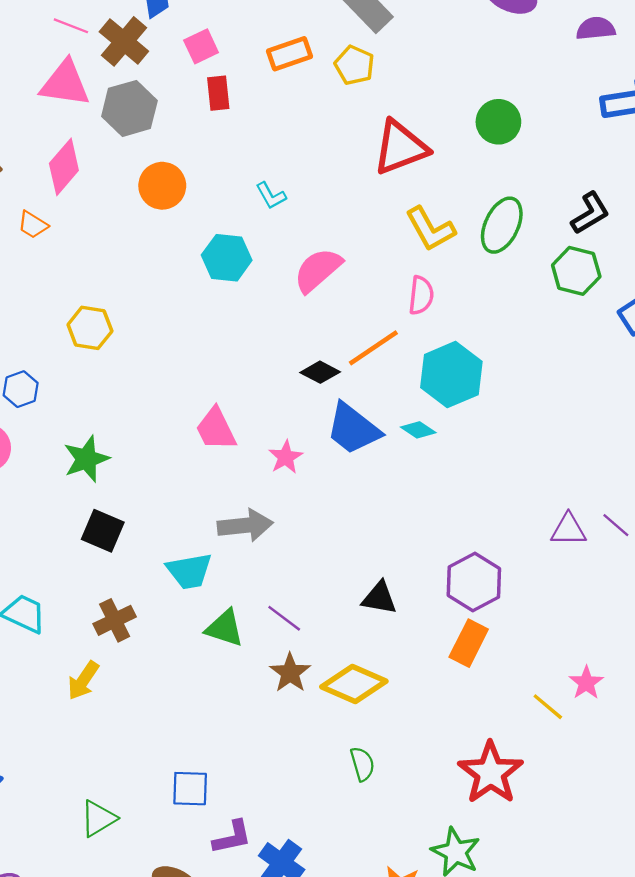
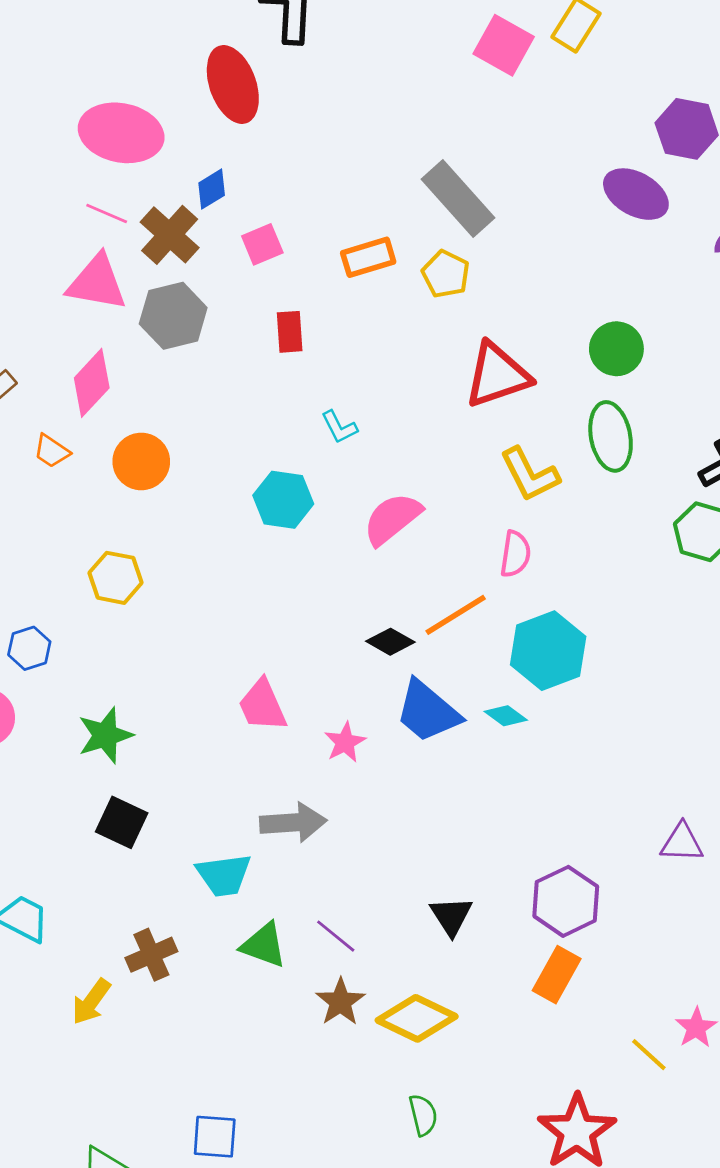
red rectangle: (218, 93) -> (290, 332), moved
orange circle: (162, 186) -> (141, 461), moved
green ellipse: (502, 225) -> (611, 436), moved, turned -38
black triangle: (379, 598) -> (451, 916), turned 45
brown cross: (115, 620) -> (151, 955), moved

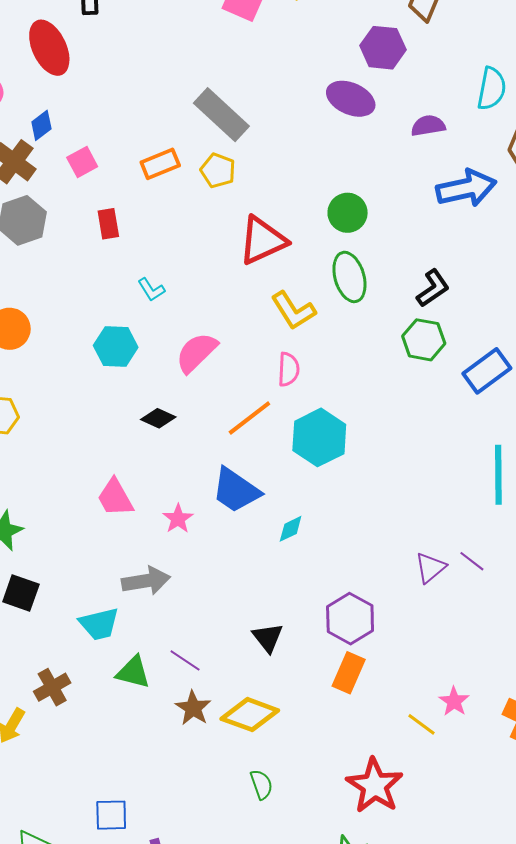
black diamond: (390, 642) -> (158, 418), moved
cyan diamond: (506, 716) -> (291, 529), moved, turned -56
purple triangle: (682, 843) -> (430, 568), turned -36

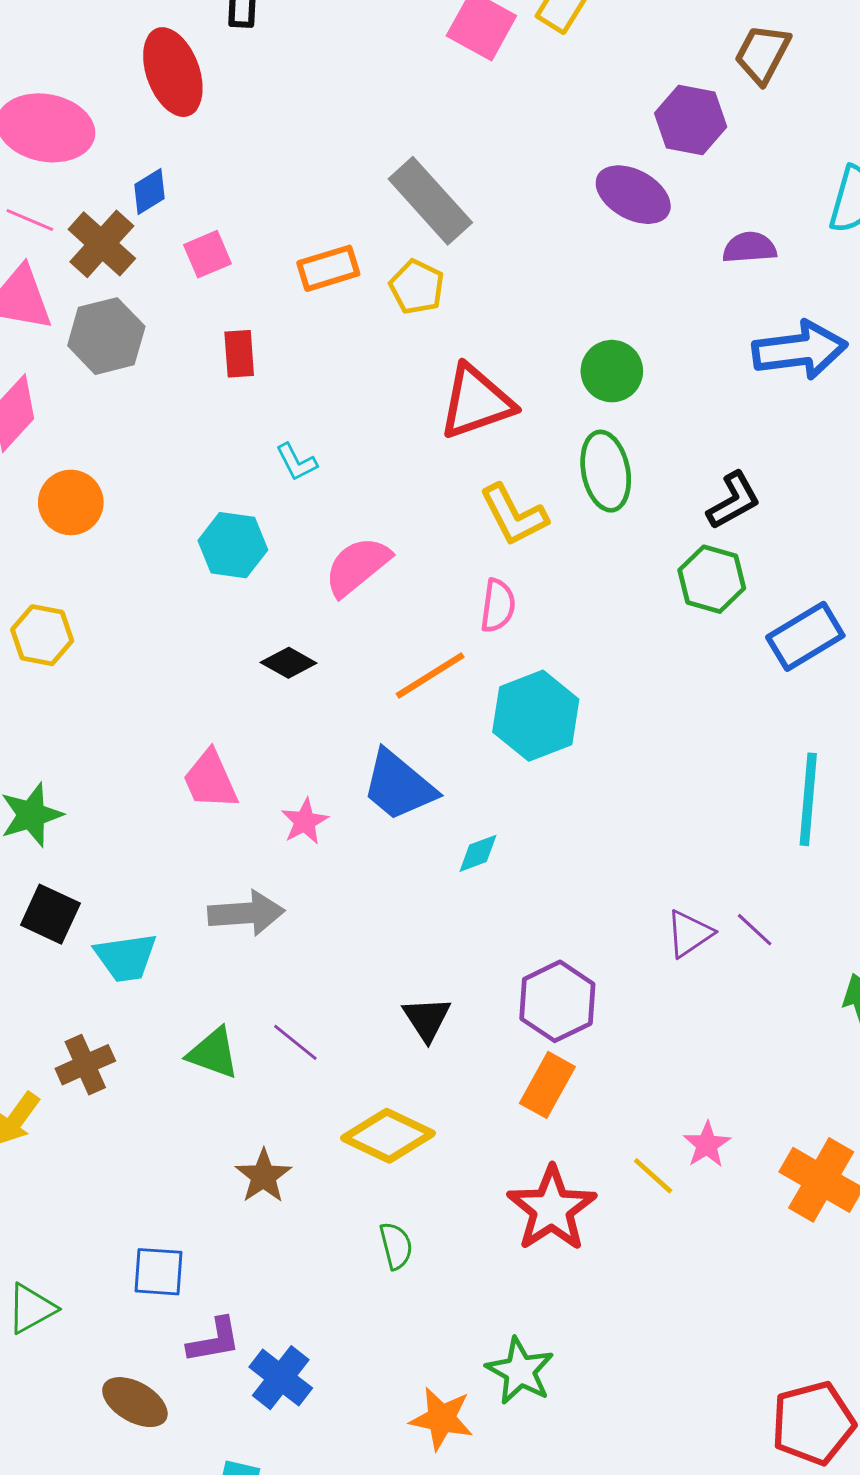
cyan trapezoid: (99, 624) -> (126, 957), moved
brown star: (193, 708) -> (263, 1176), moved
red star: (375, 786) -> (552, 1209), moved

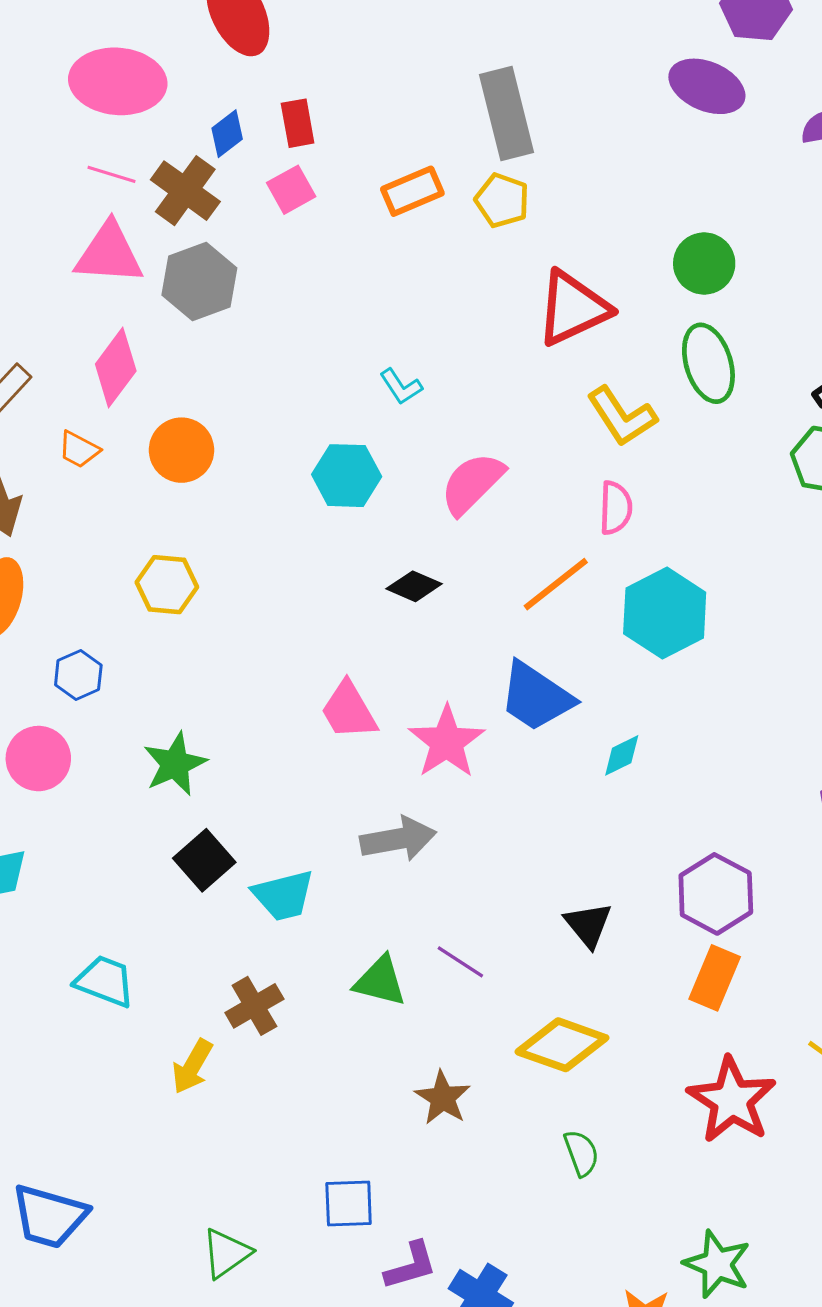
gray rectangle: (430, 201) -> (506, 114), turned 34
red rectangle: (239, 354) -> (298, 123), moved
pink star: (305, 821) -> (447, 742), size x1.6
black square: (50, 914) -> (204, 860), turned 30

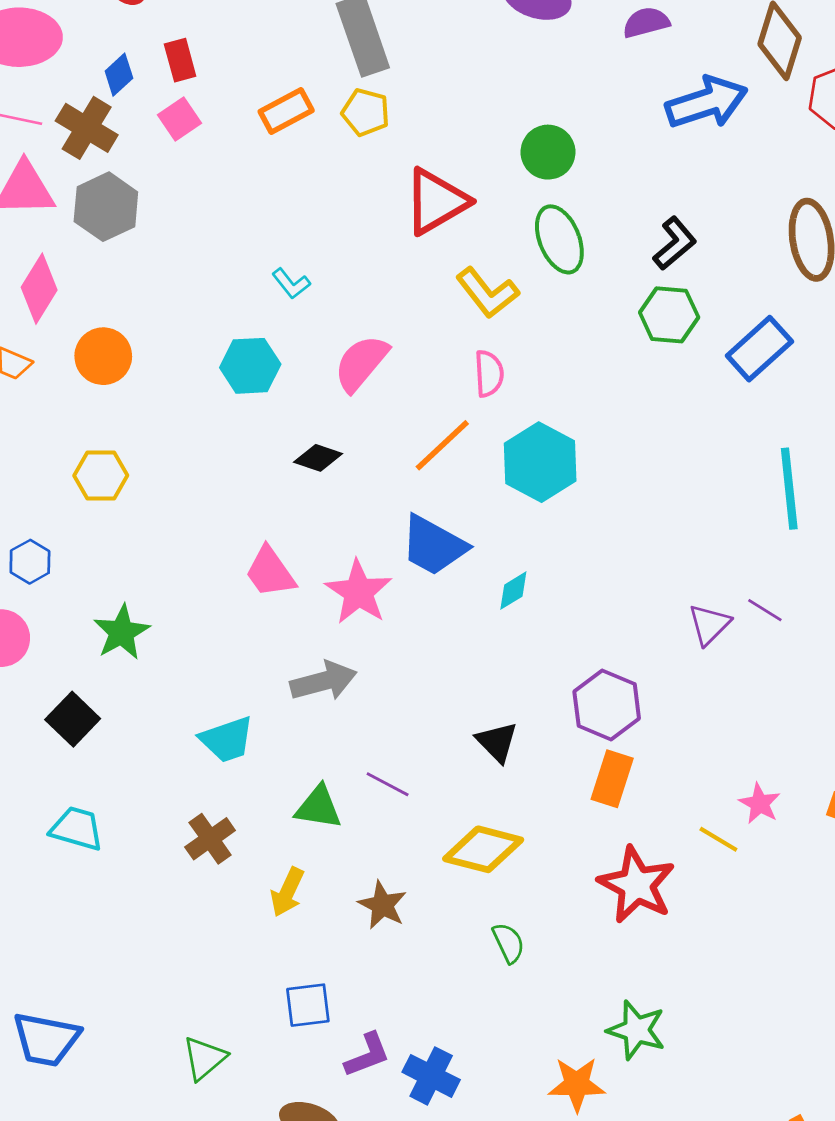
black square: (204, 860) -> (73, 719), moved
yellow arrow: (192, 1066) -> (287, 892), moved

